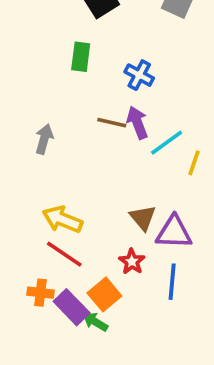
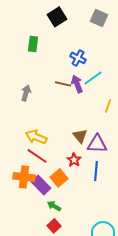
green rectangle: (81, 57) -> (33, 44), moved
cyan line: (167, 143) -> (93, 78), moved
orange cross: (40, 293) -> (24, 177), size x1.5
green arrow: (95, 322) -> (54, 206), moved

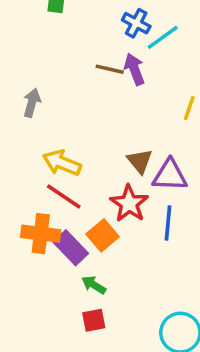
cyan line: (93, 78) -> (163, 37), moved
gray arrow: (26, 93) -> (32, 103), moved
red star: (74, 160) -> (129, 204), size x1.5
red square: (54, 226) -> (94, 320), turned 32

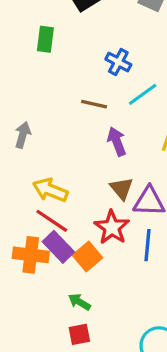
cyan line: (163, 37) -> (143, 94), moved
purple arrow: (134, 69) -> (117, 141), moved
purple rectangle: (71, 248) -> (58, 247), moved

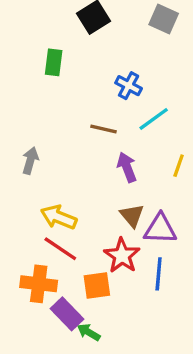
purple rectangle: (58, 247) -> (67, 314), moved
orange square: (88, 257) -> (97, 286), turned 32

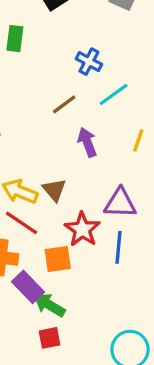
brown line: (104, 129) -> (64, 104), turned -50
brown triangle: (132, 216) -> (54, 190), moved
green arrow: (89, 332) -> (49, 305), size x1.4

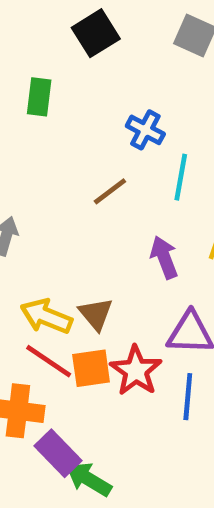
cyan line: (114, 94) -> (181, 177), turned -44
purple arrow: (87, 142) -> (164, 257), moved
orange square: (58, 259) -> (91, 368), moved

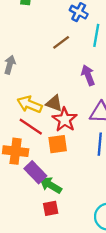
brown triangle: (96, 314) -> (54, 103), turned -30
orange square: (91, 368) -> (58, 144), moved
red star: (136, 371) -> (65, 120), moved

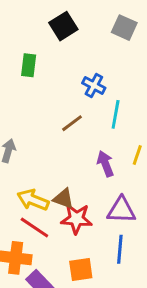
red star: (65, 120) -> (76, 219), turned -30
orange square: (58, 144) -> (81, 270), moved

